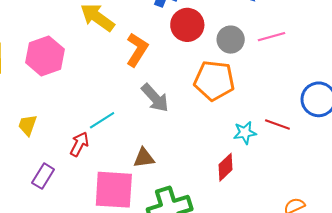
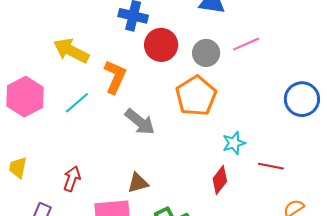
orange pentagon: (214, 81) -> (196, 96), turned -30
cyan line: (102, 120) -> (77, 103), moved
red line: (277, 124) -> (271, 166), moved

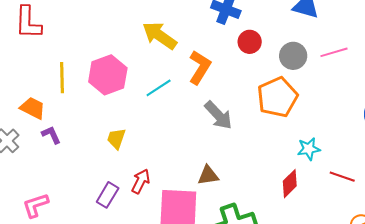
red circle: (161, 45) -> (250, 42), size x0.7
yellow trapezoid: (18, 168) -> (116, 139), moved
red arrow: (72, 179) -> (141, 181), moved

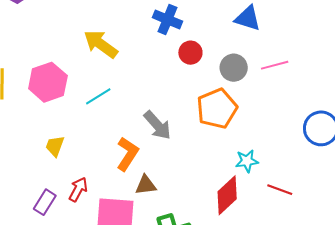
orange L-shape: (200, 67) -> (127, 154), moved
red diamond: (290, 184) -> (227, 195), size x1.4

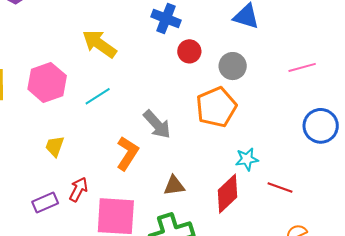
pink line: (275, 65) -> (302, 67), moved
brown triangle: (146, 185) -> (174, 186), moved
purple rectangle: (45, 202) -> (45, 203), turned 35

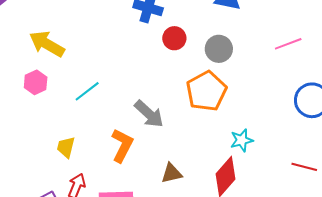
yellow arrow: (99, 44) -> (47, 44), moved
pink hexagon: (47, 82) -> (36, 82), size x0.6
yellow trapezoid: (55, 146) -> (66, 147), moved
red line: (280, 187) -> (304, 167), moved

